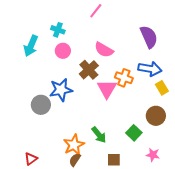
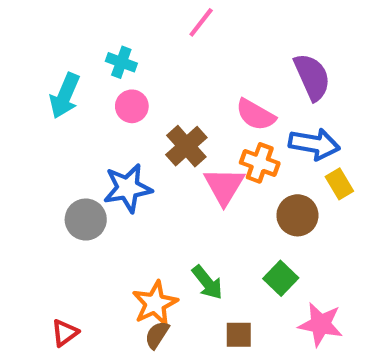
pink semicircle: (104, 50) -> (256, 115), moved
brown circle: (156, 116) -> (297, 215), moved
pink star: (153, 155) -> (321, 324), size x1.5

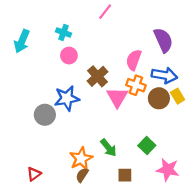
cyan arrow: (65, 96) -> (22, 41), moved
pink semicircle: (256, 115) -> (134, 60), turned 80
brown circle: (297, 215) -> (159, 98), moved

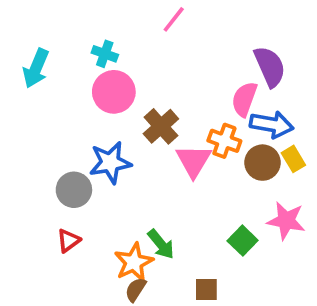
pink circle: (69, 56) -> (114, 92), size x1.5
pink semicircle: (134, 60) -> (244, 99), moved
green arrow: (108, 148) -> (161, 244), moved
pink star: (168, 170) -> (286, 221), moved
red triangle: (34, 174) -> (68, 241), moved

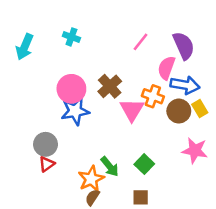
pink line: (174, 19) -> (141, 42), moved
pink circle: (114, 92) -> (71, 89), moved
gray circle: (74, 190) -> (46, 144), moved
green square: (243, 241) -> (144, 164), moved

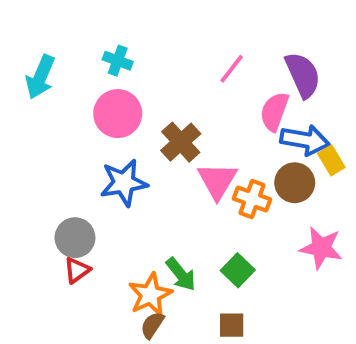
pink circle: (71, 89) -> (118, 114), moved
orange cross: (153, 96) -> (252, 199), moved
yellow rectangle: (200, 109) -> (331, 160), moved

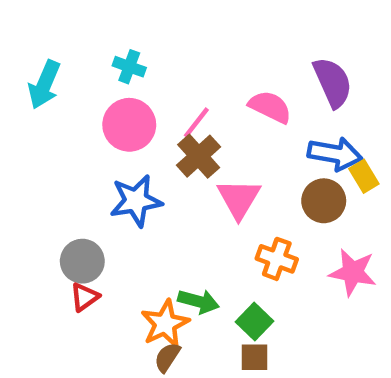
pink line: (232, 69) -> (196, 123), moved
pink semicircle: (274, 112) -> (270, 107), moved, turned 96
orange cross: (252, 199) -> (277, 259), moved
green square: (238, 270) -> (254, 322), moved
green arrow: (181, 274) -> (199, 301), turned -36

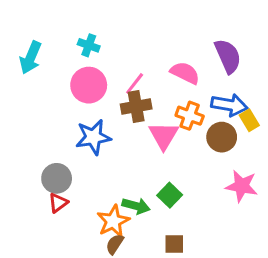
brown cross: (199, 156) -> (136, 106), turned 32
orange cross: (277, 259) -> (190, 116), moved
green square: (254, 322) -> (170, 195), moved

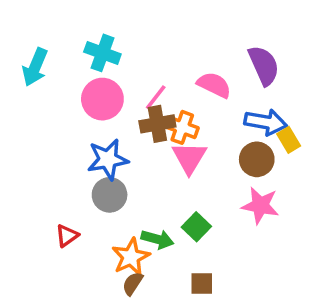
cyan cross: (89, 45) -> (102, 53), size x1.4
orange cross: (190, 116) -> (182, 127), moved
gray circle: (57, 178) -> (110, 195), moved
pink star: (242, 186) -> (260, 205), moved

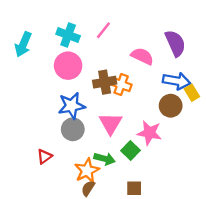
pink line: (156, 97) -> (103, 30), moved
pink triangle: (189, 158) -> (110, 123), moved
pink star: (260, 205) -> (149, 133), moved

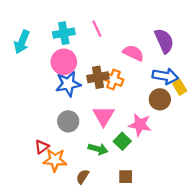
pink line: (103, 30) -> (97, 29), turned -63
cyan cross: (68, 35) -> (64, 33), turned -30
blue star: (72, 106) -> (68, 84), moved
orange star: (87, 171) -> (55, 160), moved, turned 30

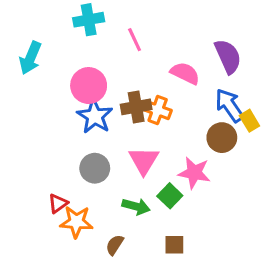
cyan cross: (64, 33) -> (89, 20), moved
blue arrow: (165, 76) -> (229, 105), turned -135
blue star: (68, 84) -> (95, 116), turned -30

